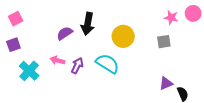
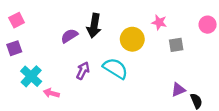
pink circle: (193, 13) -> (208, 25), moved
pink star: (171, 18) -> (159, 22), moved
pink arrow: (57, 60) -> (51, 93), moved

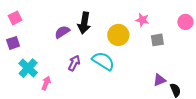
pink arrow: (51, 93) -> (46, 83), turned 96

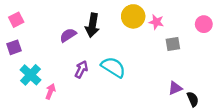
yellow circle: (118, 35) -> (133, 16), moved

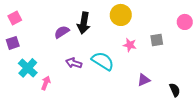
pink star: (156, 22) -> (130, 45), moved
purple arrow: (81, 69) -> (74, 63), turned -98
purple triangle: (175, 88) -> (144, 80), moved

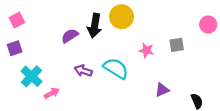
yellow circle: (121, 15) -> (122, 17), moved
pink arrow: (46, 83) -> (52, 93), turned 40

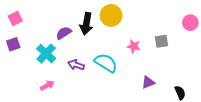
cyan cross: (32, 76) -> (46, 54), moved

